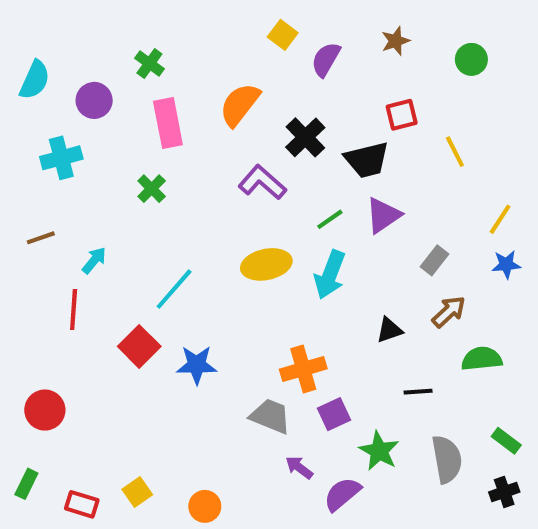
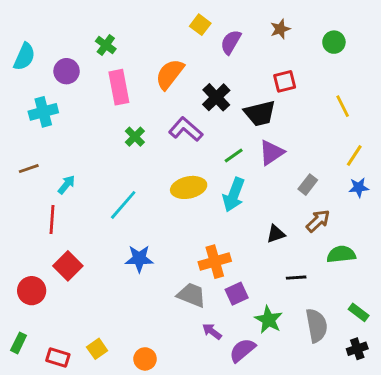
yellow line: (455, 152) -> (343, 106), moved
green cross: (152, 189) -> (135, 137), moved
red square: (139, 346) -> (68, 266), moved

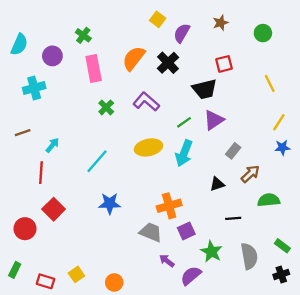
black cross: (216, 97) -> (168, 63), moved
gray rectangle: (308, 185) -> (233, 151), moved

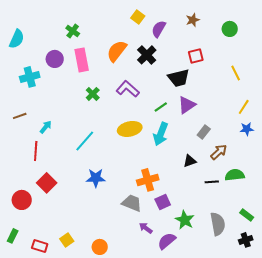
purple circle: (52, 56) -> (55, 59), moved
black line: (233, 218) -> (212, 182), moved

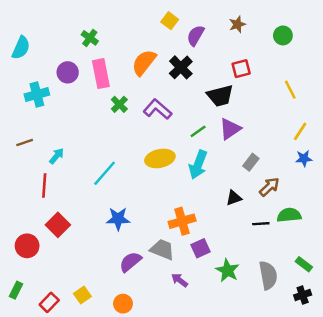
green cross: (93, 94) -> (119, 104), moved
purple semicircle: (167, 241) -> (130, 262), moved
red rectangle: (40, 246) -> (49, 302), turned -63

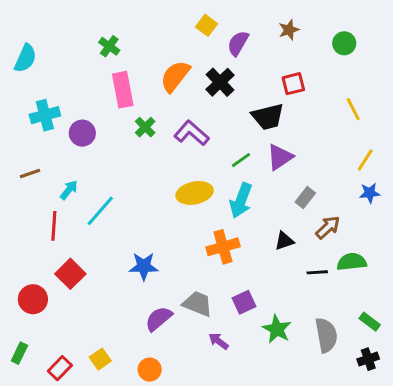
purple circle: (68, 72) -> (82, 133), moved
cyan line: (105, 173) -> (100, 211), moved
orange cross: (182, 221) -> (223, 247), moved

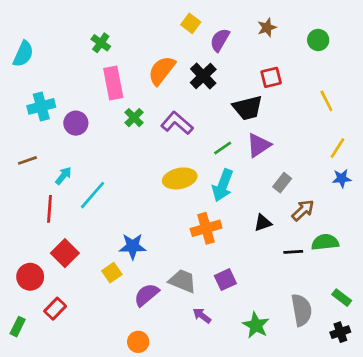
green star: (277, 329) -> (256, 325), moved
yellow square: (100, 359) -> (112, 273), moved
red rectangle: (60, 368) -> (55, 309), moved

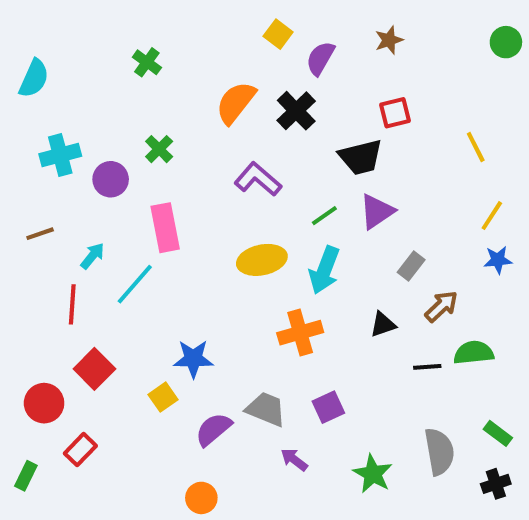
green circle: (318, 40) -> (506, 42), moved
pink rectangle: (113, 83) -> (165, 228), moved
green cross: (134, 118) -> (159, 149), moved

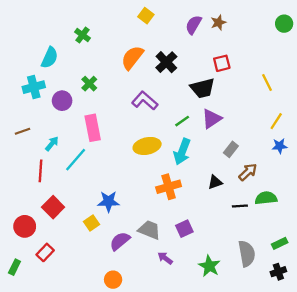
yellow square: (278, 34) -> (146, 16), moved
purple semicircle: (320, 58) -> (193, 25), moved
cyan semicircle: (34, 78) -> (50, 58), moved
green rectangle: (498, 433) -> (280, 243), turned -63

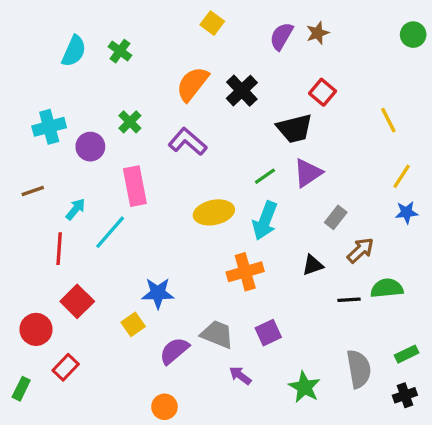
cyan semicircle: (50, 58) -> (74, 51), moved
red square: (222, 63) -> (323, 92), turned -36
purple L-shape: (145, 101) -> (188, 142), moved

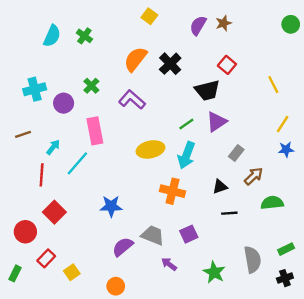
orange cross: (245, 272) -> (173, 191), turned 30
black line: (349, 300) -> (229, 213), moved
yellow square: (133, 324) -> (72, 272), moved

